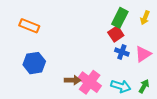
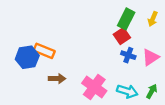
orange rectangle: (29, 26) -> (44, 51), moved
blue hexagon: (34, 63) -> (27, 57), moved
brown arrow: (72, 80) -> (57, 79), moved

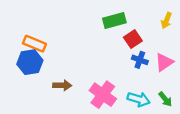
green rectangle: (126, 19) -> (114, 20), moved, turned 48
orange rectangle: (44, 51) -> (34, 44), moved
green arrow: (152, 91) -> (165, 99), turned 112

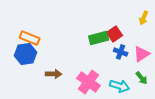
green rectangle: (114, 20) -> (99, 38), moved
green arrow: (165, 99) -> (142, 78), moved

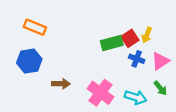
yellow arrow: (144, 18) -> (147, 35), moved
orange rectangle: (30, 38) -> (35, 27), moved

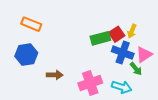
blue cross: (137, 59) -> (123, 53), size x1.5
green arrow: (160, 88) -> (136, 69), moved
pink cross: (100, 93) -> (90, 83), turned 35

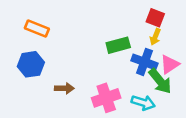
red square: (117, 34) -> (155, 18), moved, turned -35
green arrow: (136, 69) -> (160, 81), size x1.6

